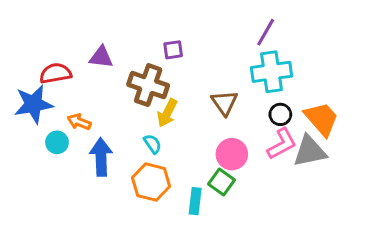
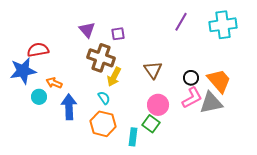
purple triangle: (101, 57) -> (87, 30), moved, turned 42
cyan cross: (272, 72) -> (223, 25), moved

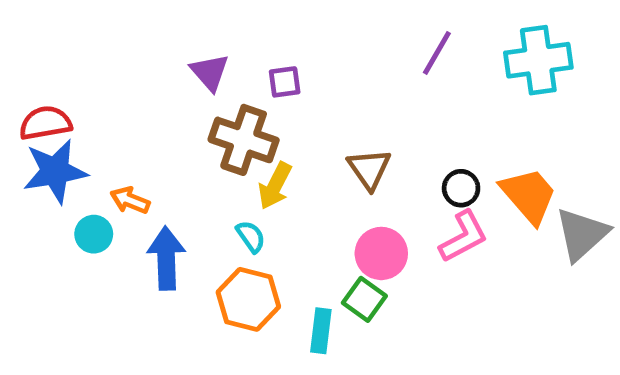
red semicircle: (38, 50) -> (45, 123), moved
gray triangle: (211, 103) -> (582, 234), moved, turned -30

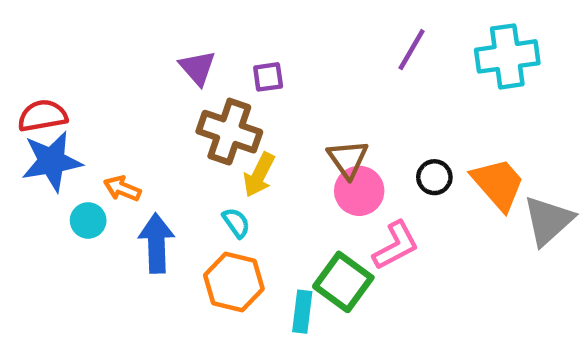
pink L-shape: (463, 237) -> (396, 246), moved
pink circle: (381, 253) -> (359, 191), moved
green square: (364, 299) -> (343, 282), size x1.4

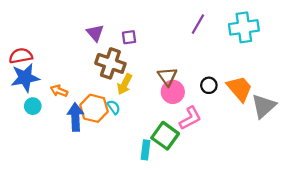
cyan circle: (88, 220) -> (33, 106), moved
orange hexagon: (234, 282) -> (94, 108), moved

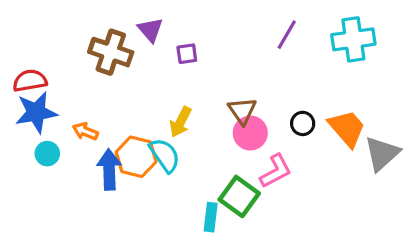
purple triangle: (95, 33) -> (150, 30), moved
brown cross: (110, 63) -> (111, 52), moved
cyan semicircle: (114, 107) -> (165, 155), size x1.6

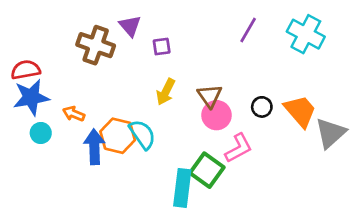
cyan cross: (353, 39) -> (306, 34), turned 36
yellow arrow: (181, 122) -> (166, 92), moved
cyan rectangle: (211, 217) -> (182, 188), size x1.5

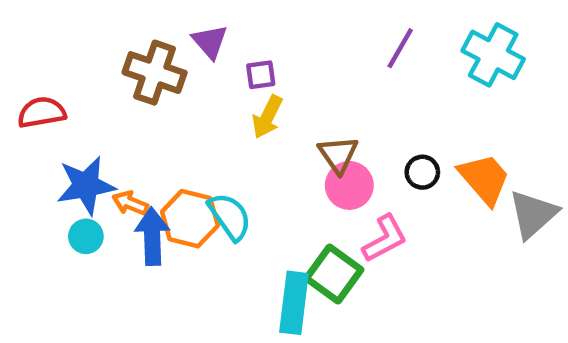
yellow arrow: (166, 92) -> (267, 117), moved
blue star: (31, 97) -> (86, 185), moved
orange arrow: (74, 114) -> (130, 203), moved
cyan circle: (41, 133) -> (86, 236), moved

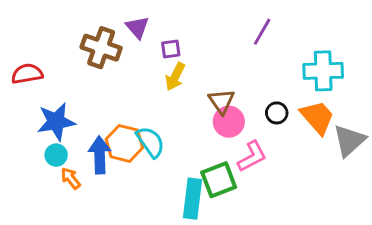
cyan cross: (493, 55) -> (323, 71), moved, turned -30
orange arrow: (130, 203) -> (71, 178), moved, turned 30
green square: (334, 274) -> (219, 180), turned 33

